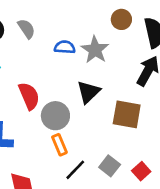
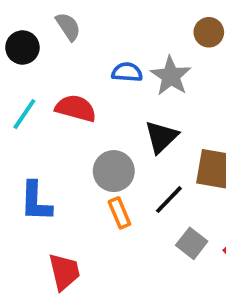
gray semicircle: (26, 29) -> (68, 27), moved
red semicircle: (29, 96) -> (76, 108), moved, turned -52
black line: (75, 170) -> (169, 200), moved

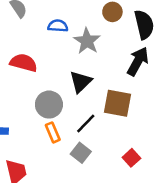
blue semicircle: (127, 72) -> (58, 26), moved
gray square: (192, 243) -> (81, 153), moved

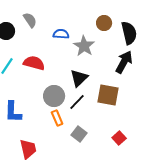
black line: (86, 124) -> (77, 102), moved

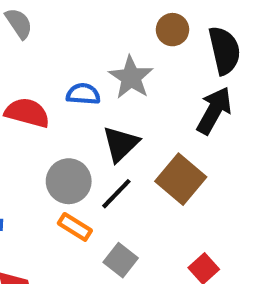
blue semicircle: (61, 34) -> (83, 94), moved
brown square: (108, 95) -> (181, 179), turned 30
orange rectangle: (57, 118) -> (75, 227), turned -35

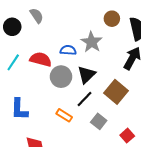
gray circle: (69, 181) -> (61, 77), moved
gray square: (121, 260) -> (99, 121), moved

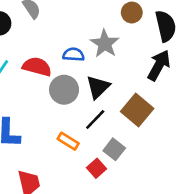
red square: (127, 136) -> (97, 168), moved

